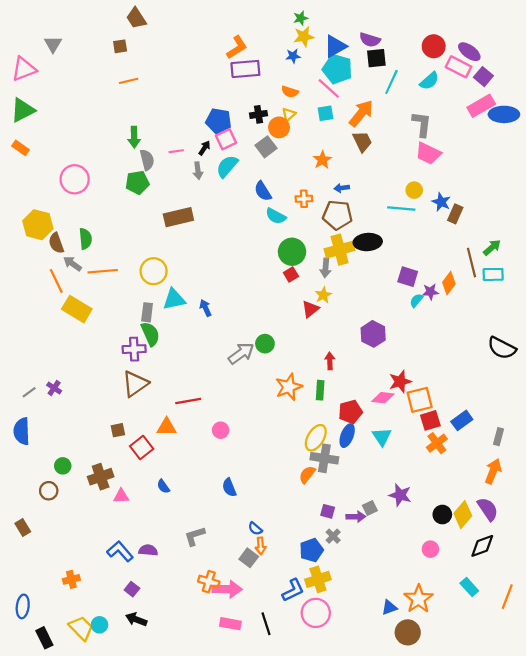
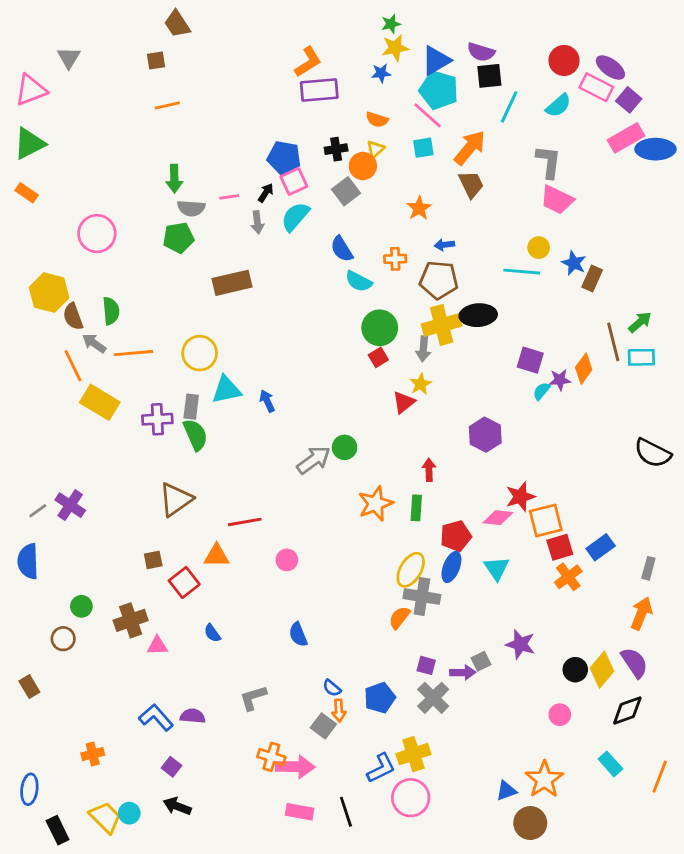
gray semicircle: (147, 160) -> (191, 208), turned 108
purple cross: (134, 349) -> (157, 419), moved
purple cross: (54, 388) -> (70, 505), size x1.5
gray cross: (333, 536) -> (433, 698), size x1.6
blue pentagon: (311, 550) -> (380, 698), moved

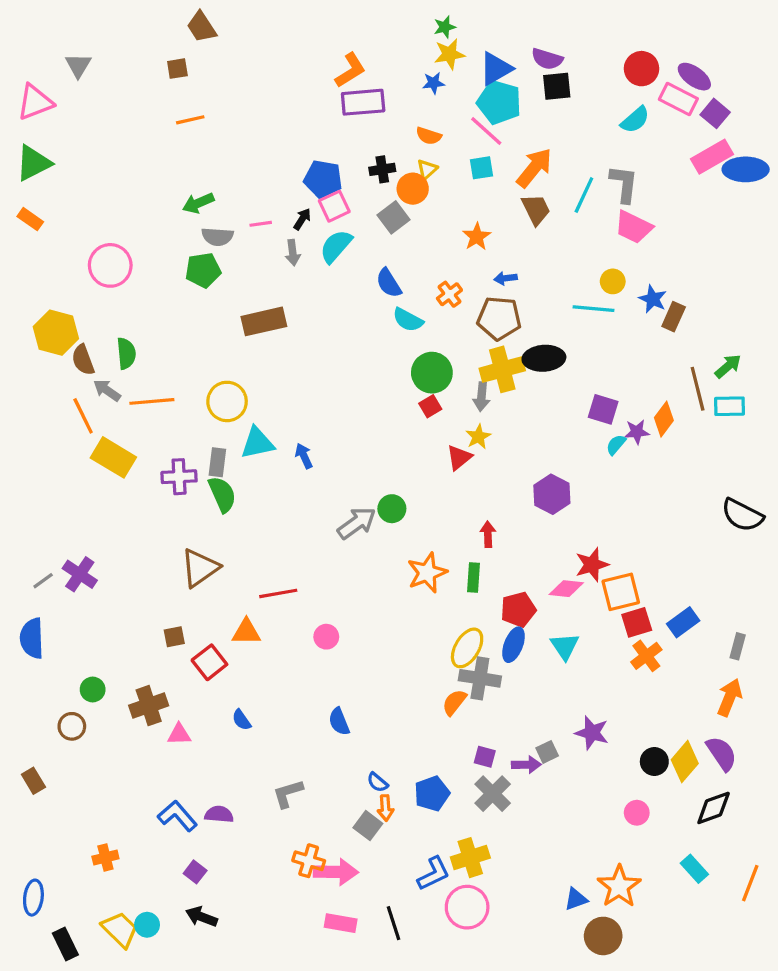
cyan line: (509, 107) -> (584, 195), moved
green arrow: (174, 179) -> (198, 203), turned 68
orange cross: (395, 259) -> (449, 294), turned -35

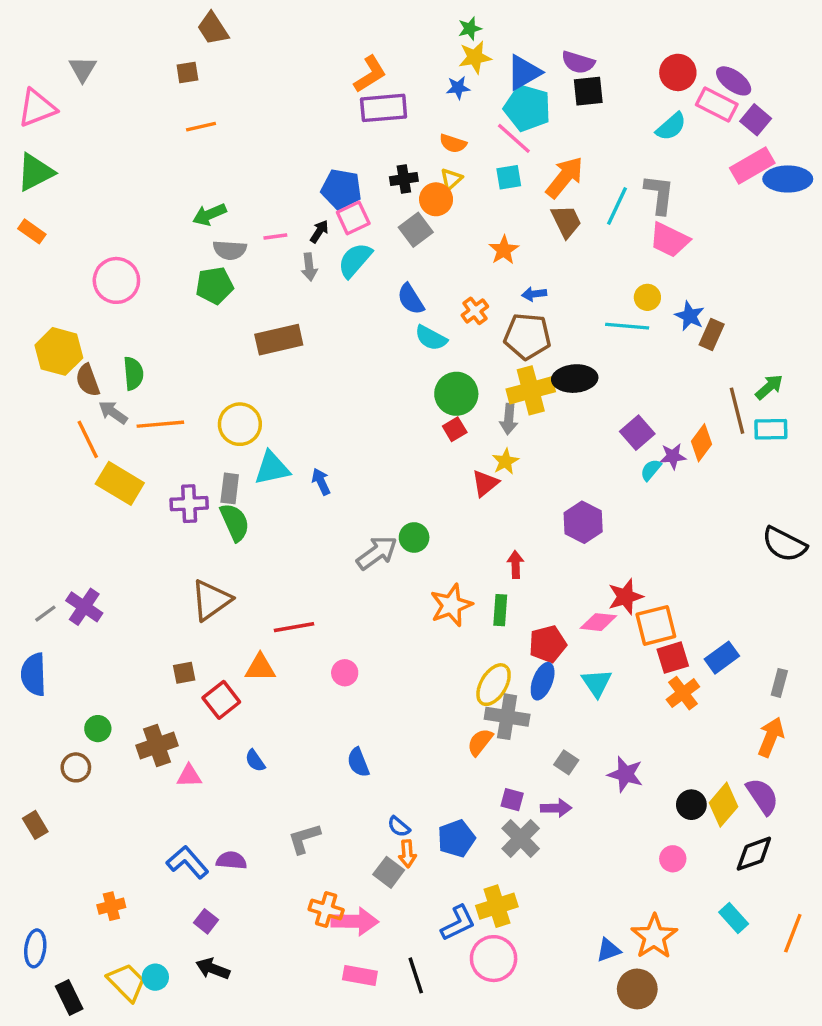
purple square: (603, 409) -> (637, 433), turned 32
gray square: (547, 752) -> (566, 762), moved, turned -30

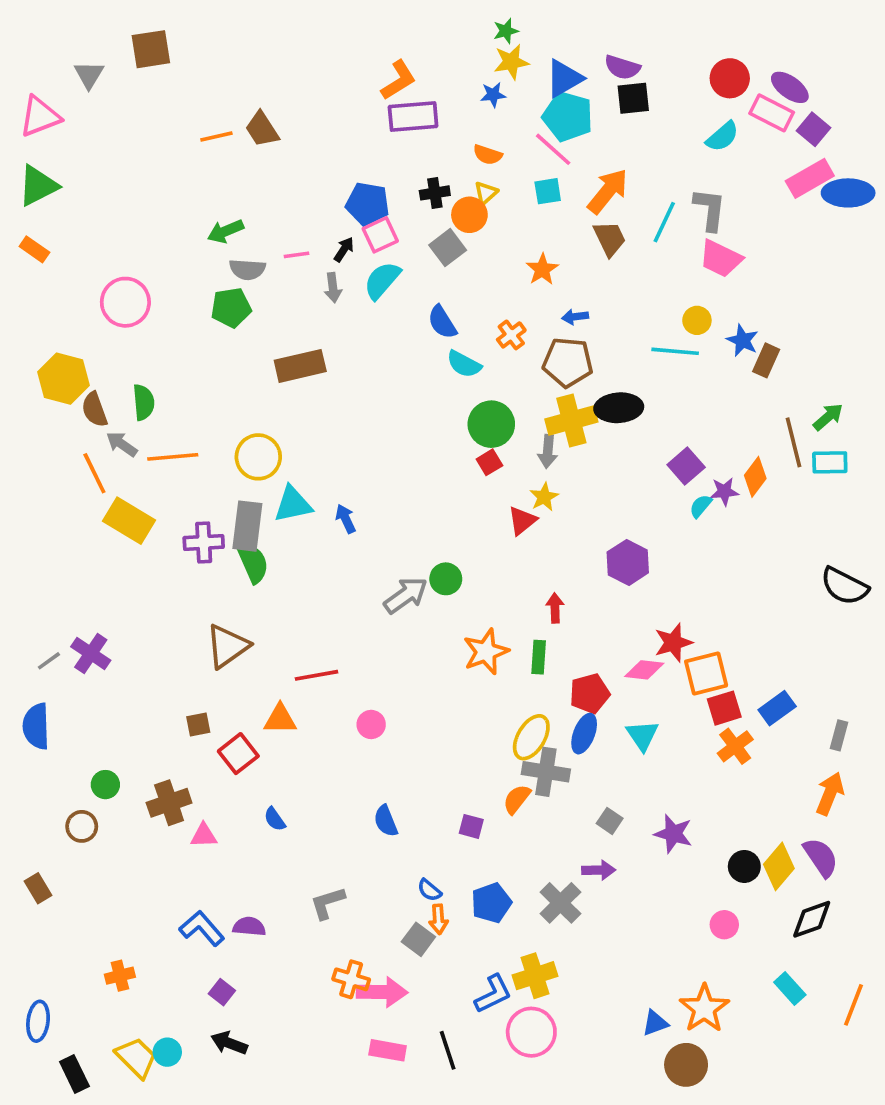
brown trapezoid: (213, 28) -> (262, 129), moved
brown square: (187, 72) -> (151, 49), moved, size x1.6
gray rectangle: (230, 488) -> (247, 526), size x1.5
purple square: (512, 800) -> (471, 826), moved

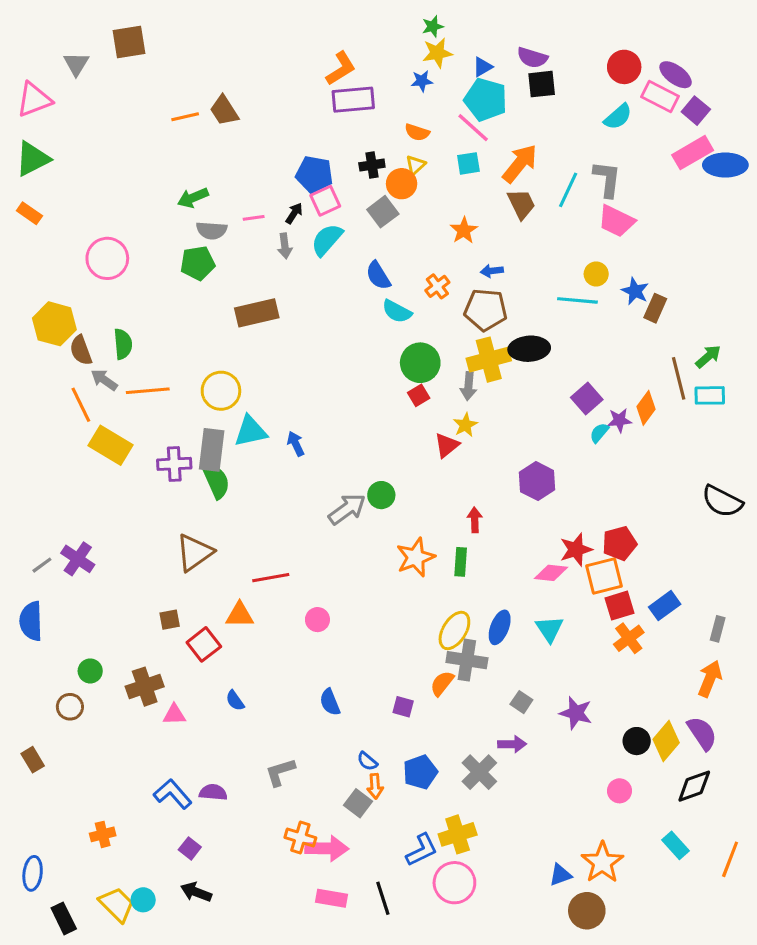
blue triangle: (564, 78) -> (482, 67), size x0.6
red pentagon: (590, 694) -> (619, 543), moved

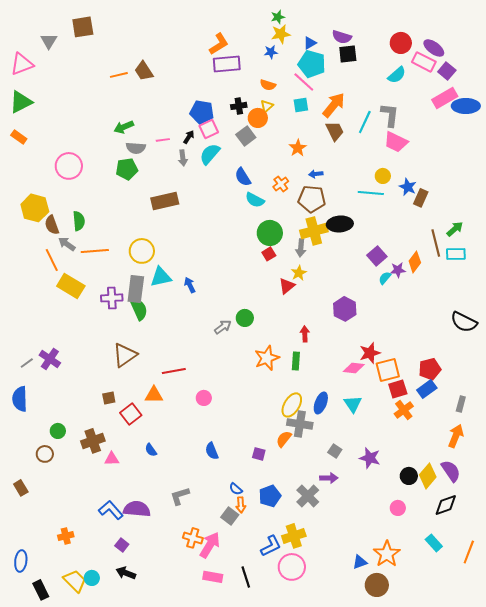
gray arrow: (347, 509) -> (223, 327), size x0.7
red pentagon: (619, 543) -> (430, 369), moved
purple semicircle: (213, 792) -> (137, 509), size x1.5
pink arrow: (327, 848) -> (210, 545), turned -60

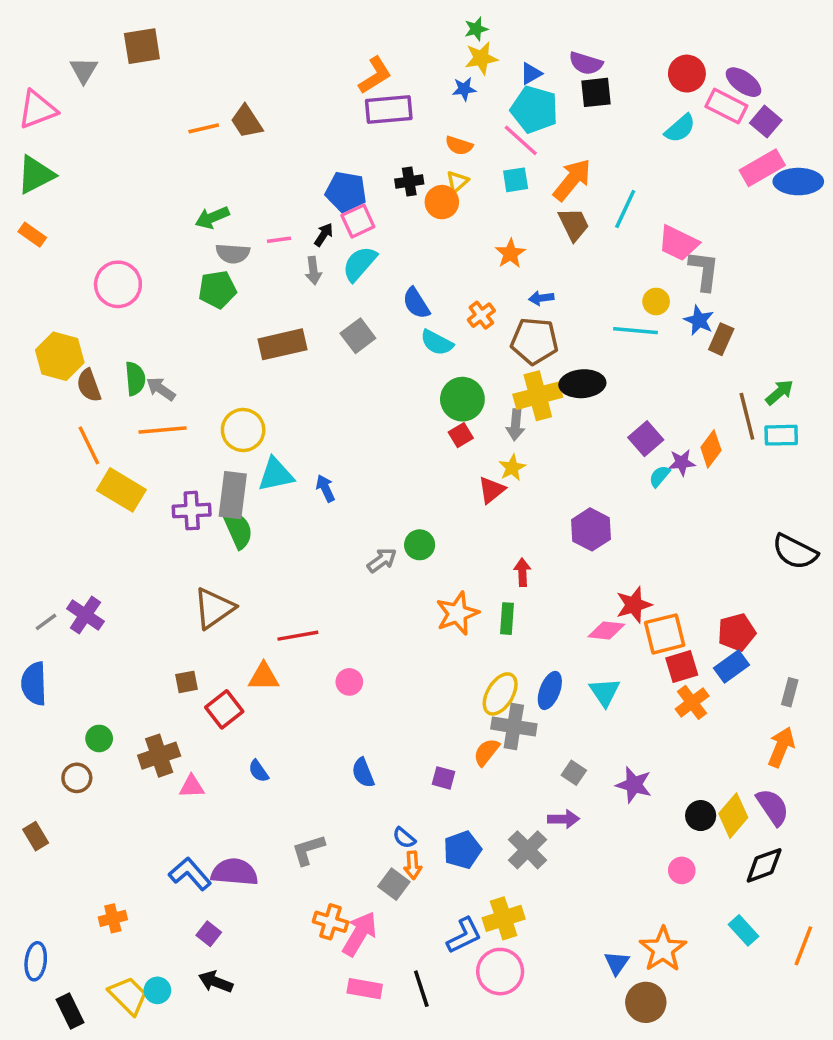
gray L-shape: (390, 115) -> (704, 271), moved
gray square: (246, 136) -> (358, 336), moved
gray arrow: (67, 244) -> (161, 389), moved
blue triangle: (360, 562) -> (617, 963), turned -35

